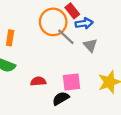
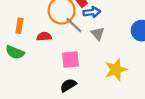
red semicircle: (38, 81) -> (44, 37), moved
pink square: (72, 82) -> (71, 59), moved

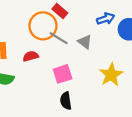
blue arrow: (92, 12) -> (106, 19), moved
black semicircle: (68, 85) -> (66, 101), turned -56

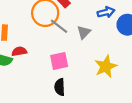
gray triangle: (85, 42) -> (84, 32), turned 32
red semicircle: (31, 56) -> (19, 51), moved

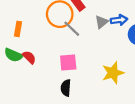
gray triangle: (84, 32) -> (102, 22), moved
red semicircle: (19, 51) -> (29, 57), moved, turned 48

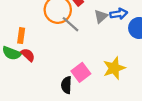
orange rectangle: (18, 29) -> (21, 36), moved
pink square: (68, 62) -> (81, 72), moved, turned -30

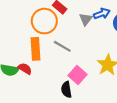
gray line: (70, 24) -> (62, 46), moved
orange rectangle: (21, 36) -> (36, 49), moved, size x1.5

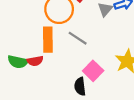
red semicircle: (25, 69) -> (35, 61), turned 136

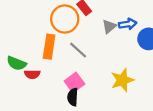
red semicircle: (35, 61) -> (32, 74), moved
pink square: (93, 71) -> (74, 83), moved

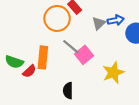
orange rectangle: (49, 47) -> (43, 57), moved
red semicircle: (32, 74) -> (29, 71), turned -40
pink square: (74, 83) -> (84, 55), moved

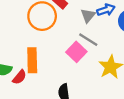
gray line: (71, 47) -> (88, 40), moved

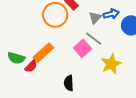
orange rectangle: (32, 60) -> (43, 53), turned 45

